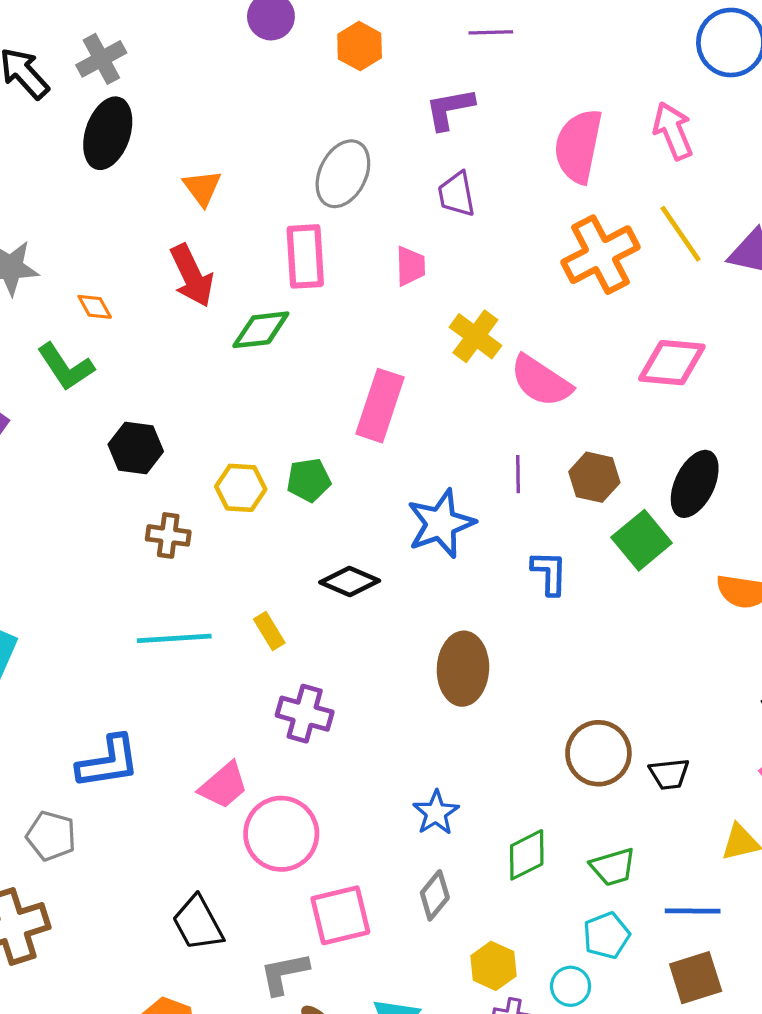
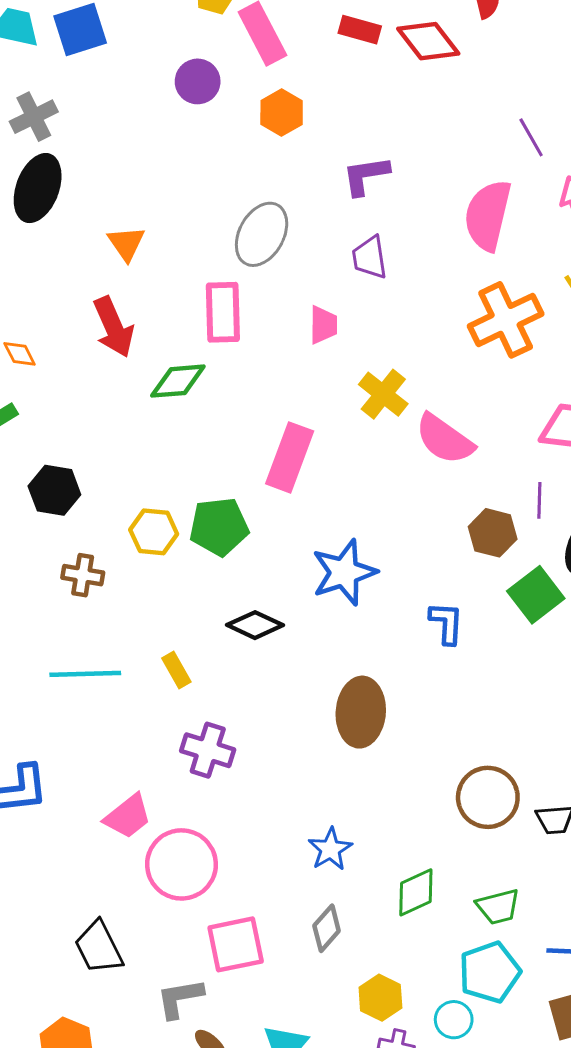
purple line: (491, 32) -> (531, 137), moved, turned 60
purple line: (518, 474) -> (539, 500), moved
green pentagon: (309, 480) -> (219, 527), size x1.4
cyan pentagon: (606, 935) -> (490, 972), size x1.4

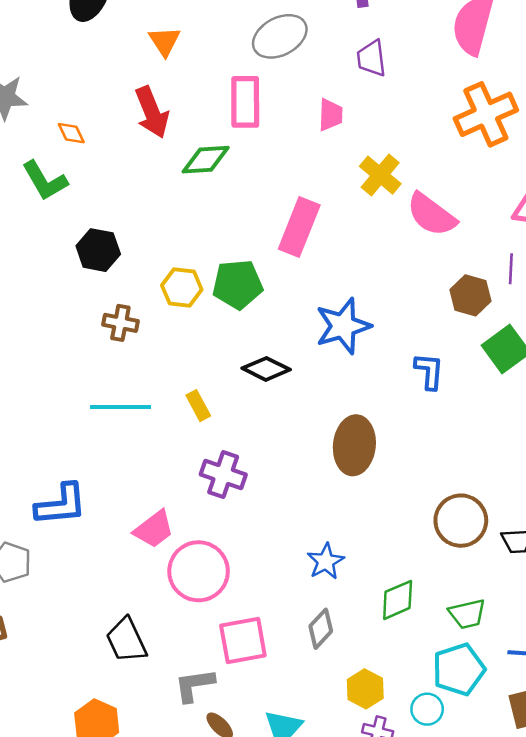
gray ellipse: (262, 234) -> (280, 36), turned 32

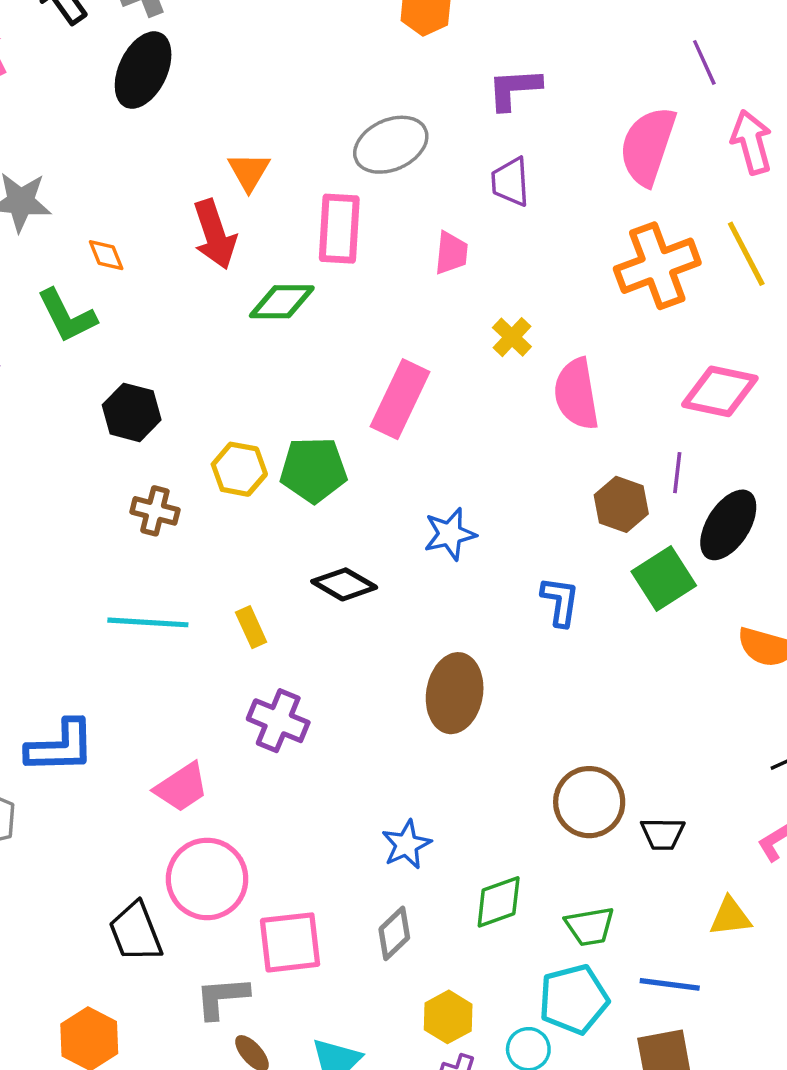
orange triangle: (165, 41) -> (249, 172), moved
yellow cross: (380, 175) -> (512, 337), size x0.7
pink semicircle: (431, 215) -> (576, 394), turned 40
blue star: (343, 326) -> (450, 534), size x0.7
pink circle: (199, 571) -> (207, 879), moved

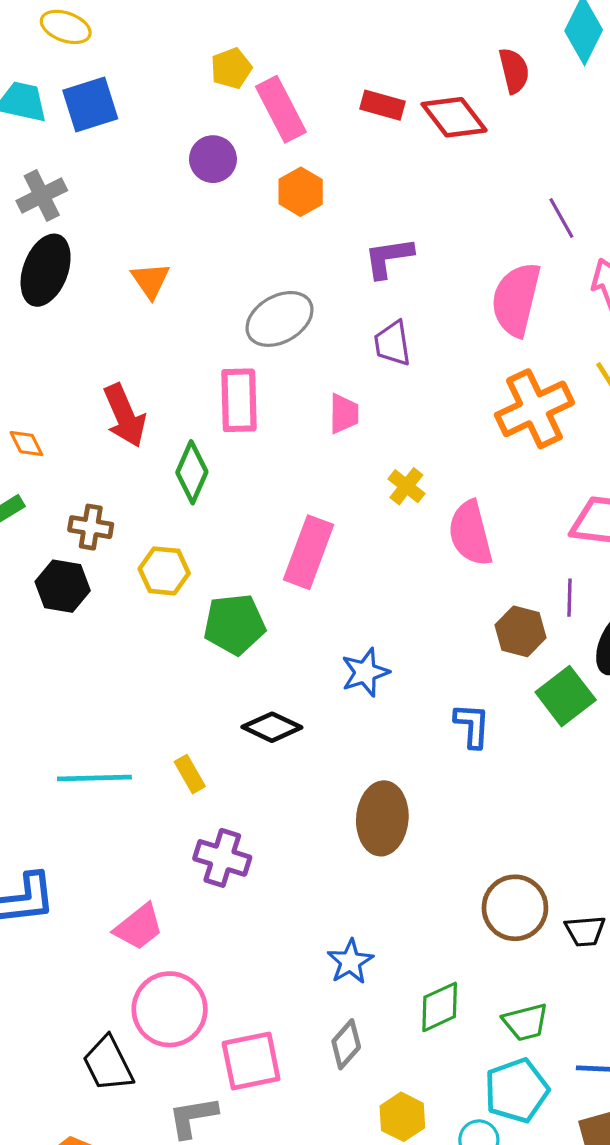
orange triangle: (249, 172) -> (150, 280), moved
green diamond: (282, 302) -> (192, 472), turned -62
yellow hexagon: (239, 469) -> (164, 571), moved
brown cross: (155, 511) -> (91, 527), moved

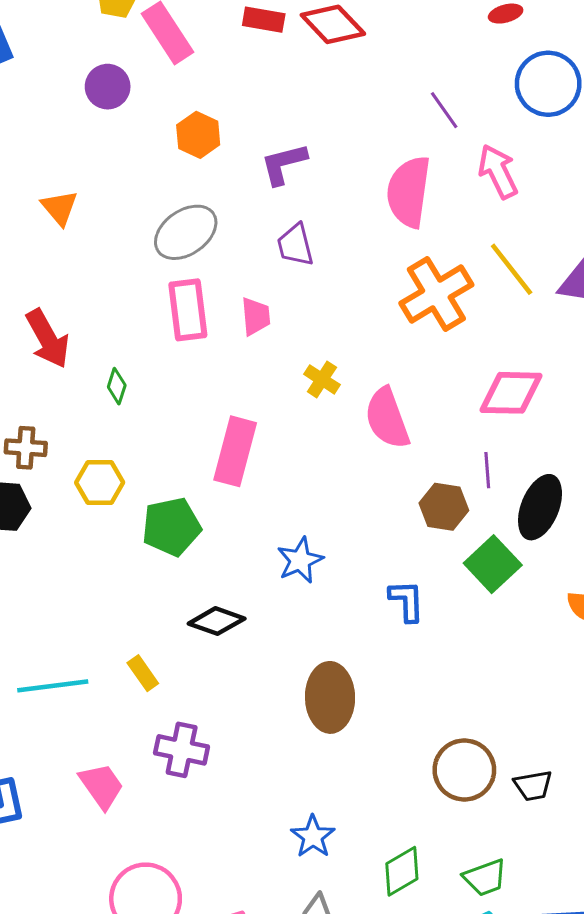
orange hexagon: (301, 192) -> (198, 135), moved
pink rectangle: (239, 400) -> (188, 310), moved
green diamond: (192, 472) -> (117, 386), size x0.6
pink trapezoid: (139, 927) -> (101, 786), moved, turned -81

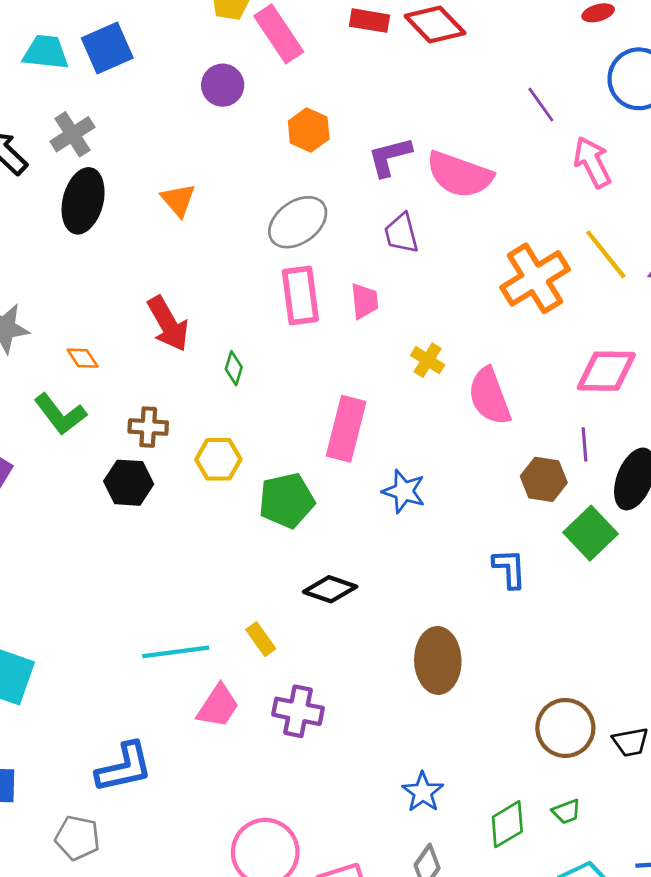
pink semicircle: (409, 192) -> (460, 175), moved, turned -78
blue star: (300, 560) -> (404, 491), moved, turned -30
pink trapezoid: (101, 786) -> (218, 706), moved, turned 69
green trapezoid: (485, 878) -> (566, 812), moved, size x0.7

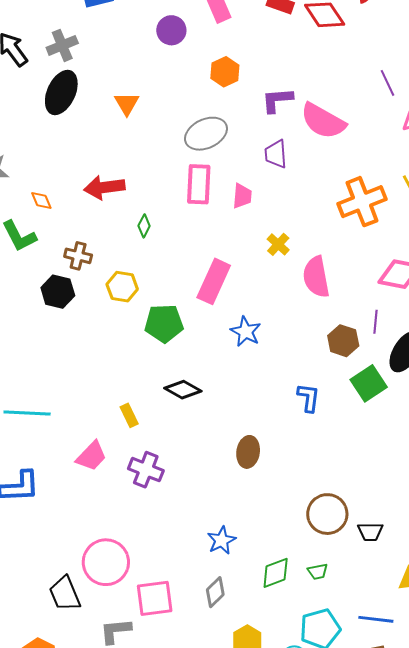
red arrow: (168, 324) -> (104, 187), turned 102
cyan line: (176, 652) -> (27, 413), moved
brown ellipse: (438, 660) -> (248, 452), size x0.7

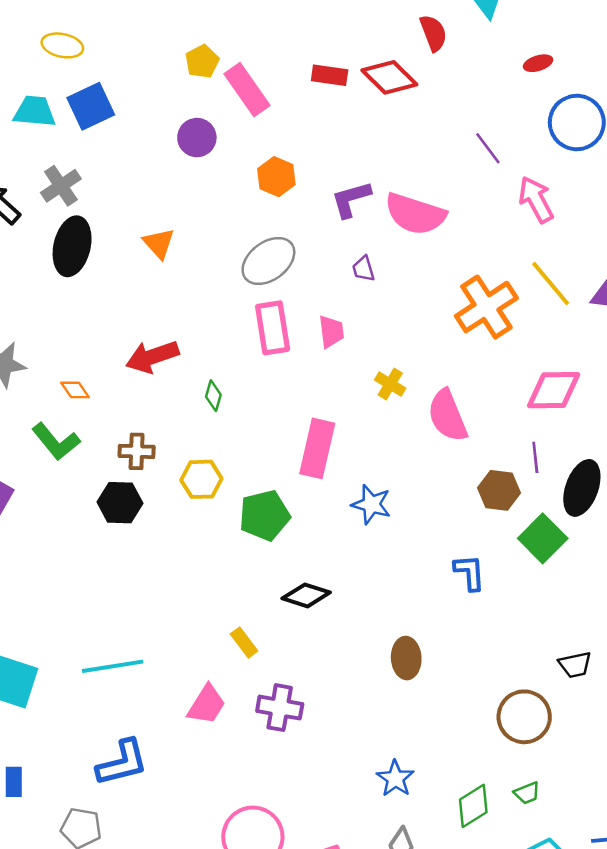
purple trapezoid: (276, 154) -> (363, 269), size x0.7
black trapezoid: (370, 532) -> (575, 665), moved

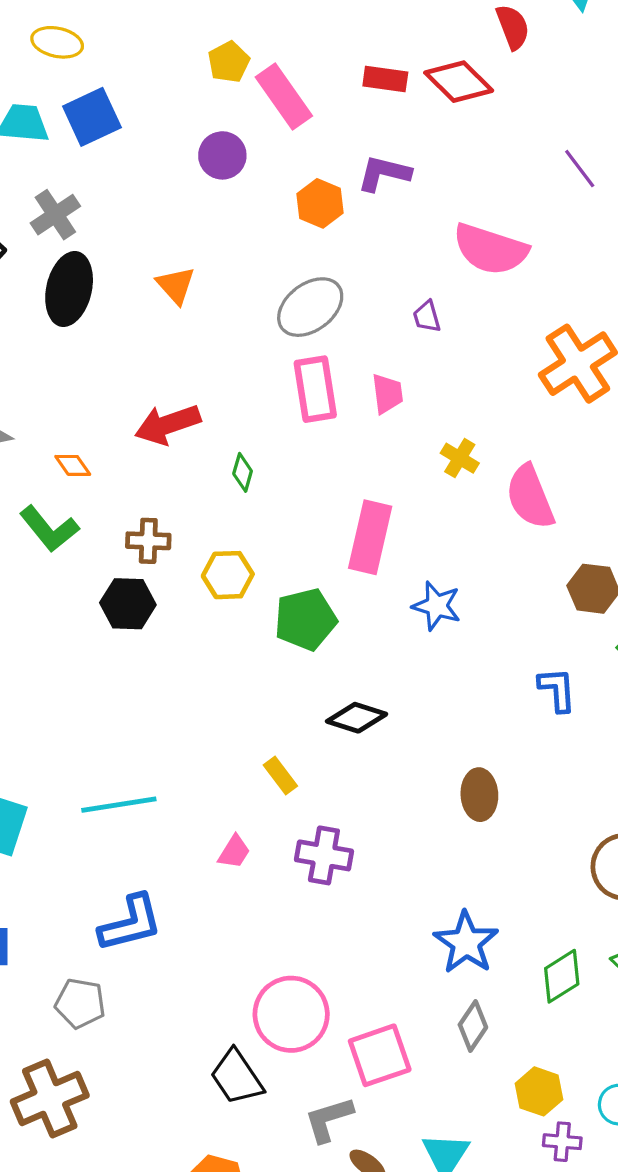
purple L-shape: (351, 199) -> (384, 173), moved, turned 30
pink trapezoid: (207, 705) -> (234, 852), size x0.7
blue star: (395, 779) -> (466, 943), size x1.4

